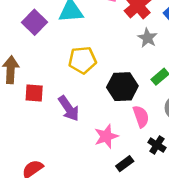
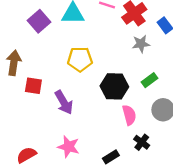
gray star: (147, 38) -> (141, 44), turned 30
pink star: (106, 136) -> (69, 147), moved, turned 30

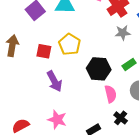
yellow pentagon: (80, 59) -> (70, 44), turned 30
red square: (33, 86) -> (44, 51), moved

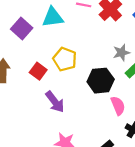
gray star: (123, 33) -> (121, 53), moved
red square: (44, 51) -> (38, 71), turned 35

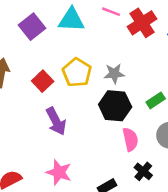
gray star: (121, 53) -> (114, 74), moved

